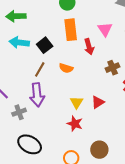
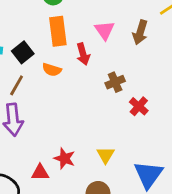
orange semicircle: (66, 68) -> (52, 70), moved
yellow triangle: (77, 102) -> (106, 155), moved
red triangle: (98, 102) -> (40, 173), moved, turned 32

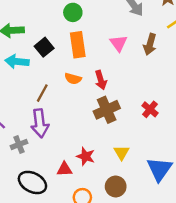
black square: (23, 52) -> (44, 47), moved
red arrow: (83, 54) -> (101, 80), moved
brown cross: (115, 82) -> (107, 110), moved, size x1.5

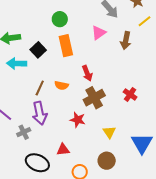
pink triangle: (119, 43) -> (99, 33), moved, turned 35
orange semicircle: (73, 79) -> (61, 85), moved
red star: (86, 156) -> (78, 120), moved

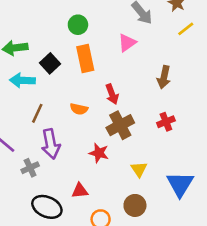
brown arrow: (126, 41) -> (164, 77), moved
brown line: (40, 88) -> (37, 113), moved
red cross: (130, 94) -> (166, 122), turned 32

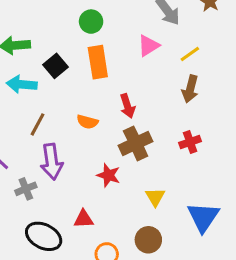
yellow line: (186, 29) -> (190, 54), moved

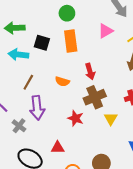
black square: (56, 66) -> (42, 43), turned -35
gray cross: (26, 189) -> (19, 126), turned -32
yellow triangle: (155, 197) -> (111, 119), moved

